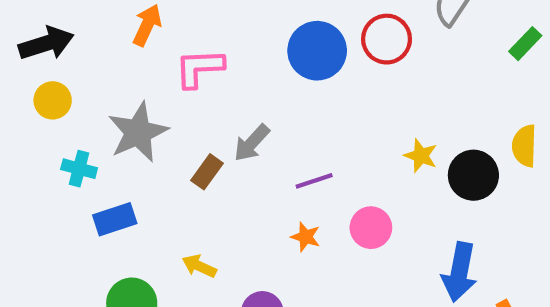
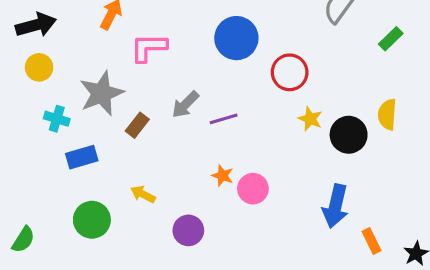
red circle: (387, 39) -> (290, 72), moved
brown rectangle: (207, 172) -> (137, 125), moved
purple line: (314, 181) -> (224, 119), moved
pink circle: (371, 228) -> (253, 189), moved

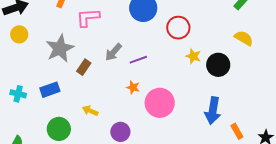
yellow semicircle: (387, 114) -> (244, 38), moved, turned 120
cyan cross: (57, 119) -> (18, 94), moved
orange star: (223, 176) -> (133, 87), moved
pink circle: (253, 189) -> (160, 103), size x1.5

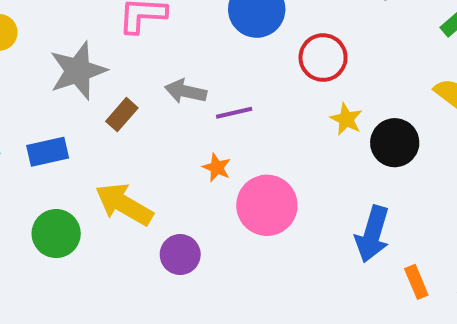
gray arrow: (113, 52) -> (186, 91), turned 54
yellow arrow: (90, 111) -> (124, 204), size x1.8

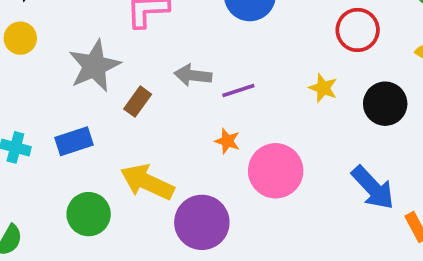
red circle: (323, 58) -> (358, 30), moved
yellow star: (346, 119) -> (323, 88), moved
blue arrow: (372, 234) -> (373, 188), turned -54
purple circle: (180, 255) -> (202, 222), size x1.5

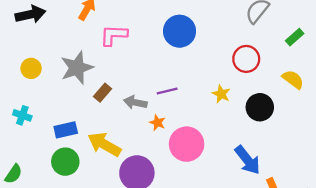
yellow circle: (20, 38) -> (31, 68), moved
gray arrow: (193, 75) -> (135, 102), moved
blue rectangle: (74, 141) -> (66, 130), moved

